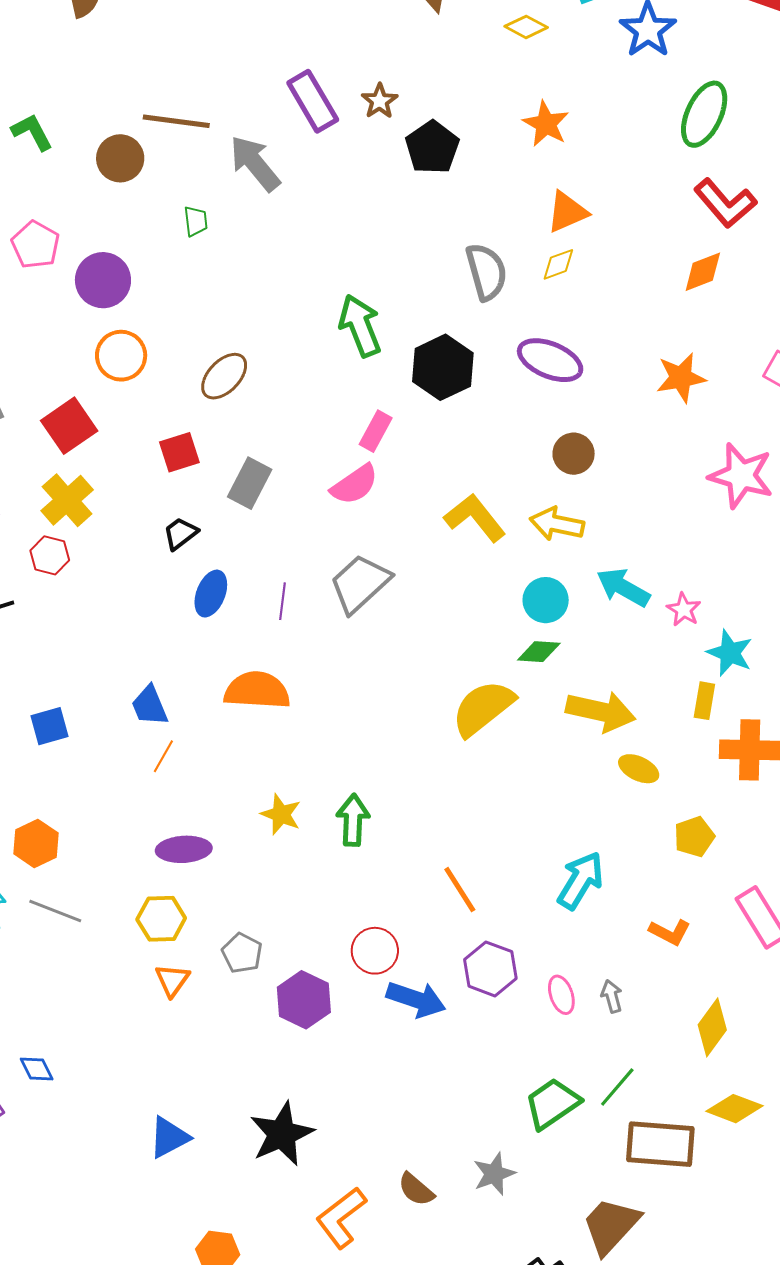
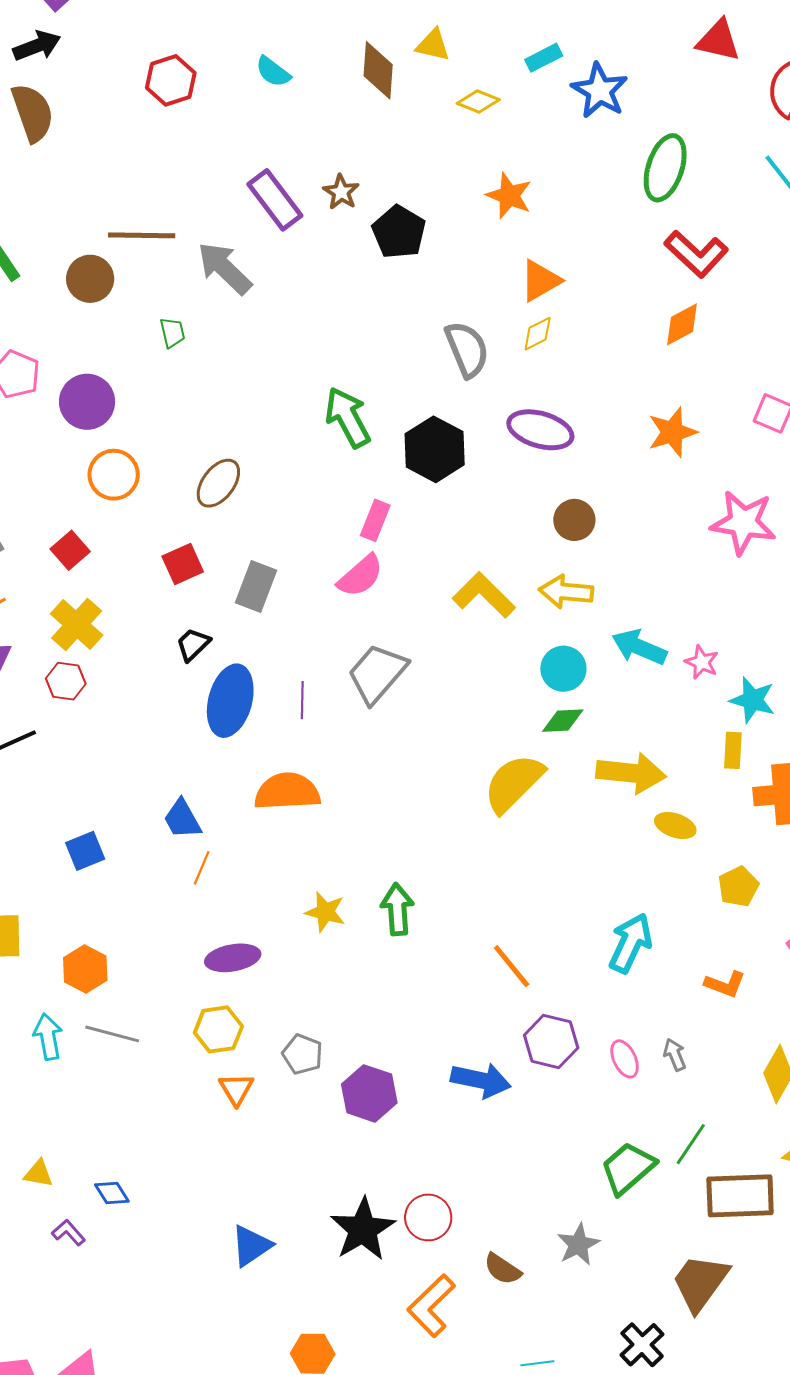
red square: (69, 426) -> (70, 550), size x0.7
blue ellipse: (211, 594) -> (230, 701), size x1.5
red circle: (375, 951) -> (428, 1217), moved

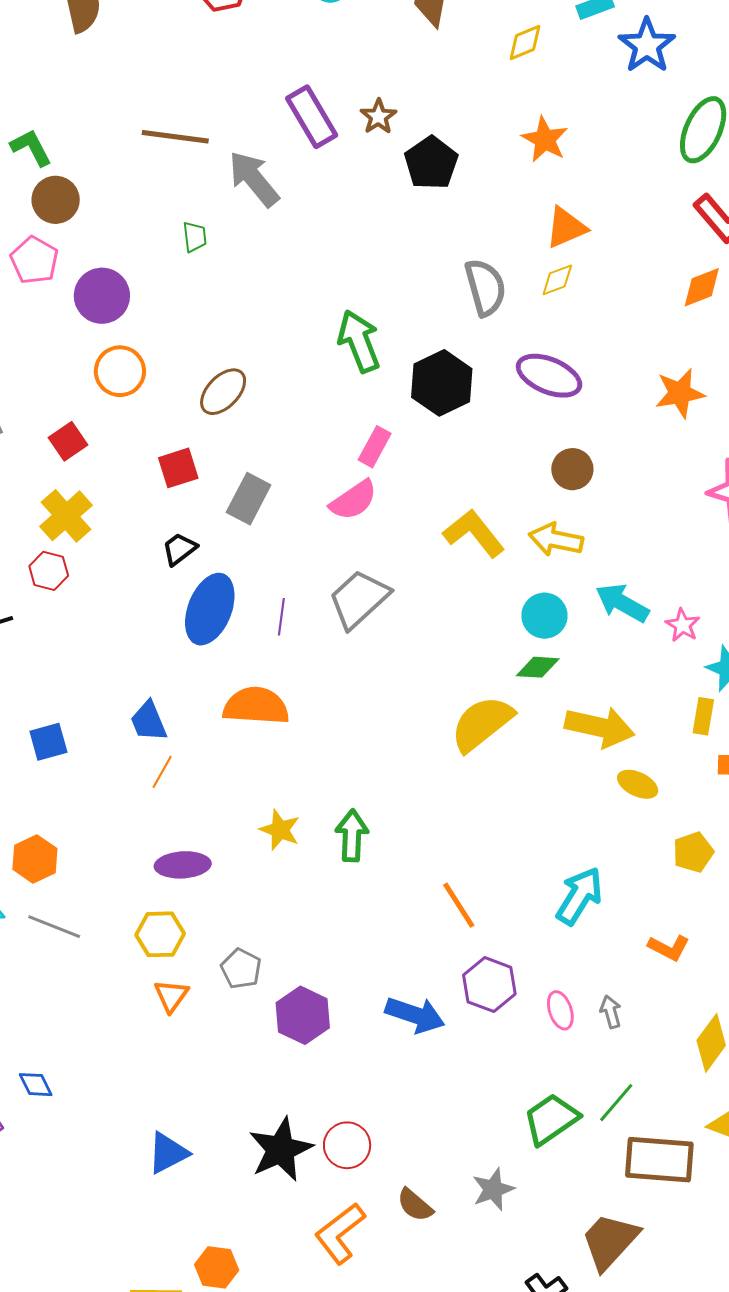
yellow diamond: (478, 102) -> (525, 42), turned -51
brown circle: (90, 279) -> (56, 200), moved

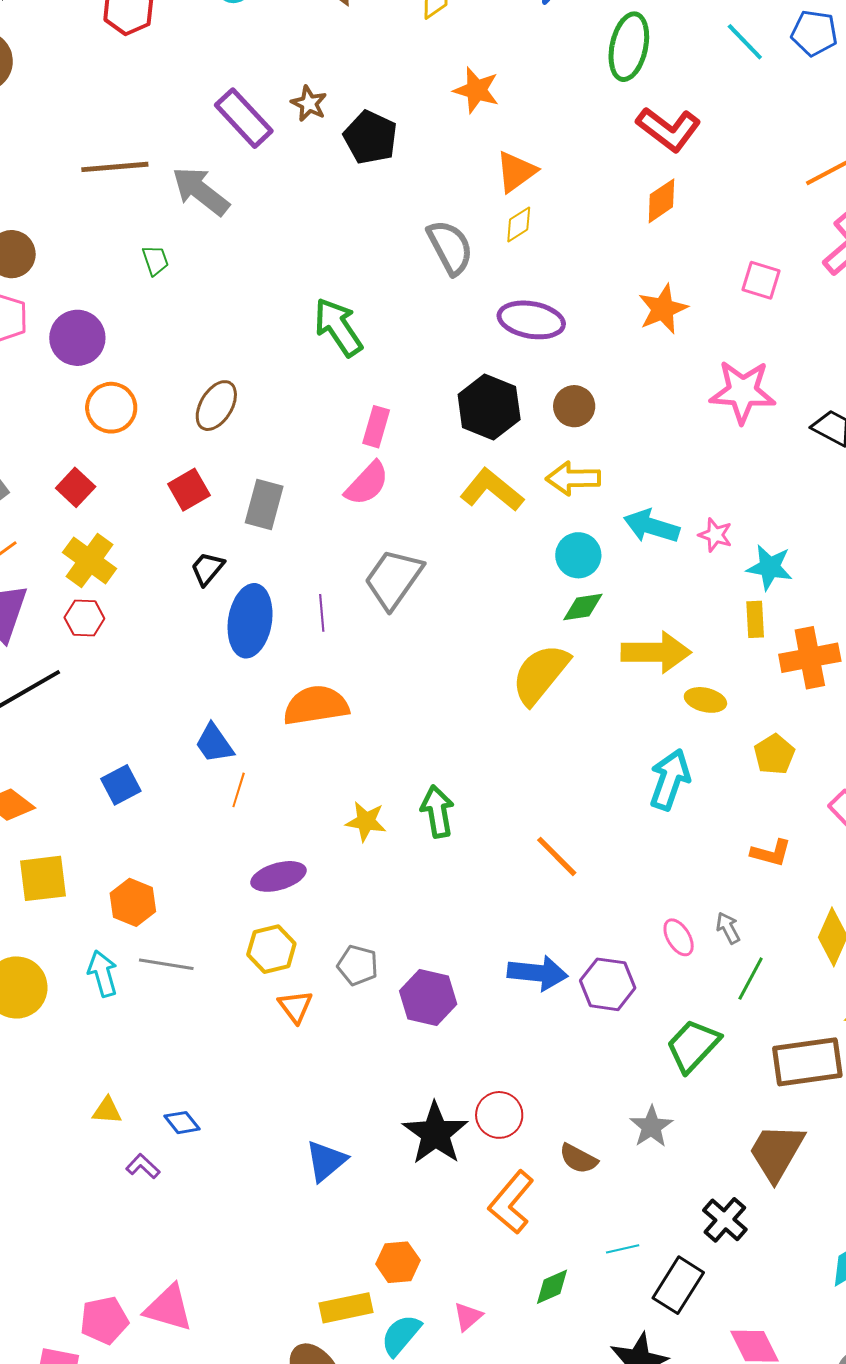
black hexagon: (442, 383) -> (489, 407), moved
cyan arrow: (579, 896) -> (670, 780), moved
purple hexagon: (489, 985) -> (608, 984), moved
green line: (616, 1103) -> (751, 979), moved

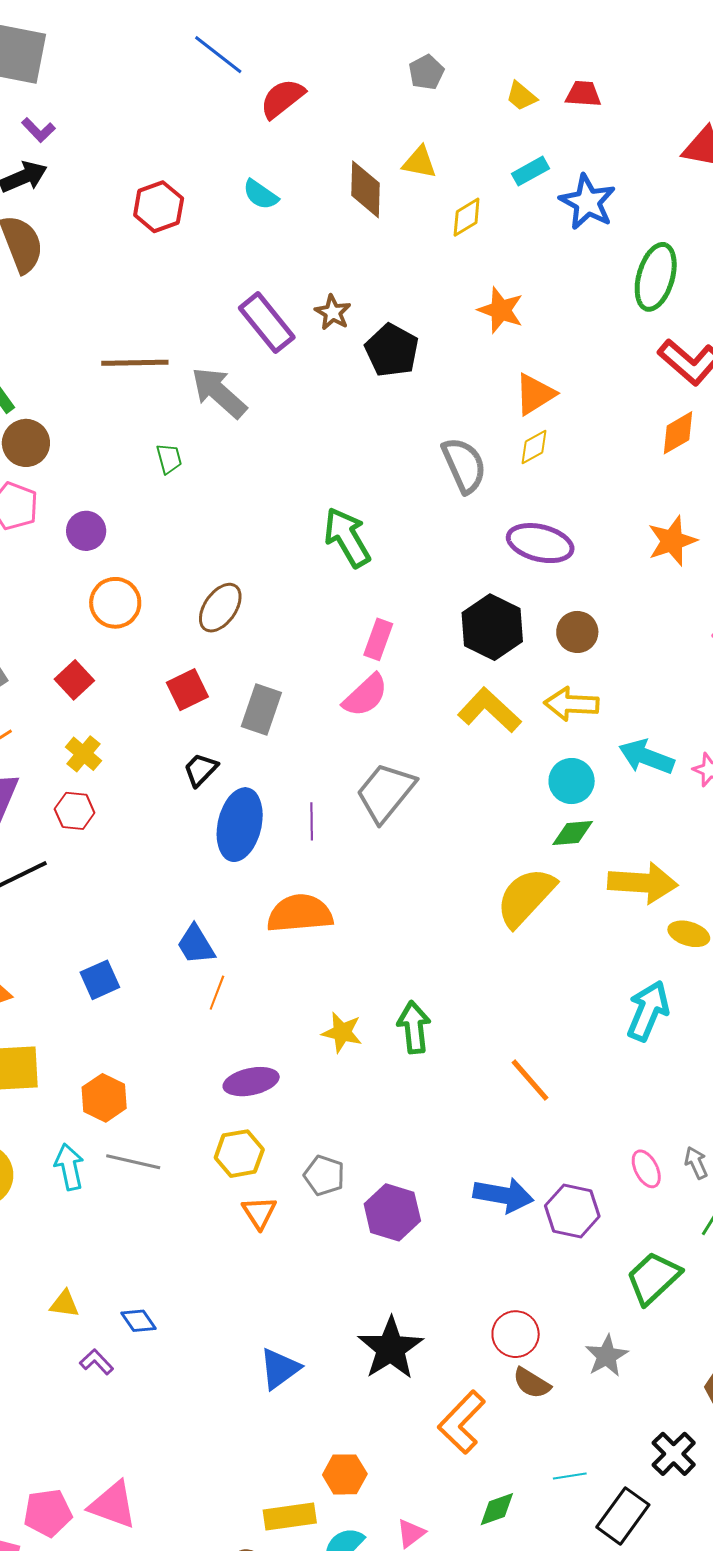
purple circle: (77, 338) -> (86, 531), size x0.7
yellow cross: (90, 561) -> (84, 754), size x0.7
red circle: (499, 1115) -> (516, 1334), moved

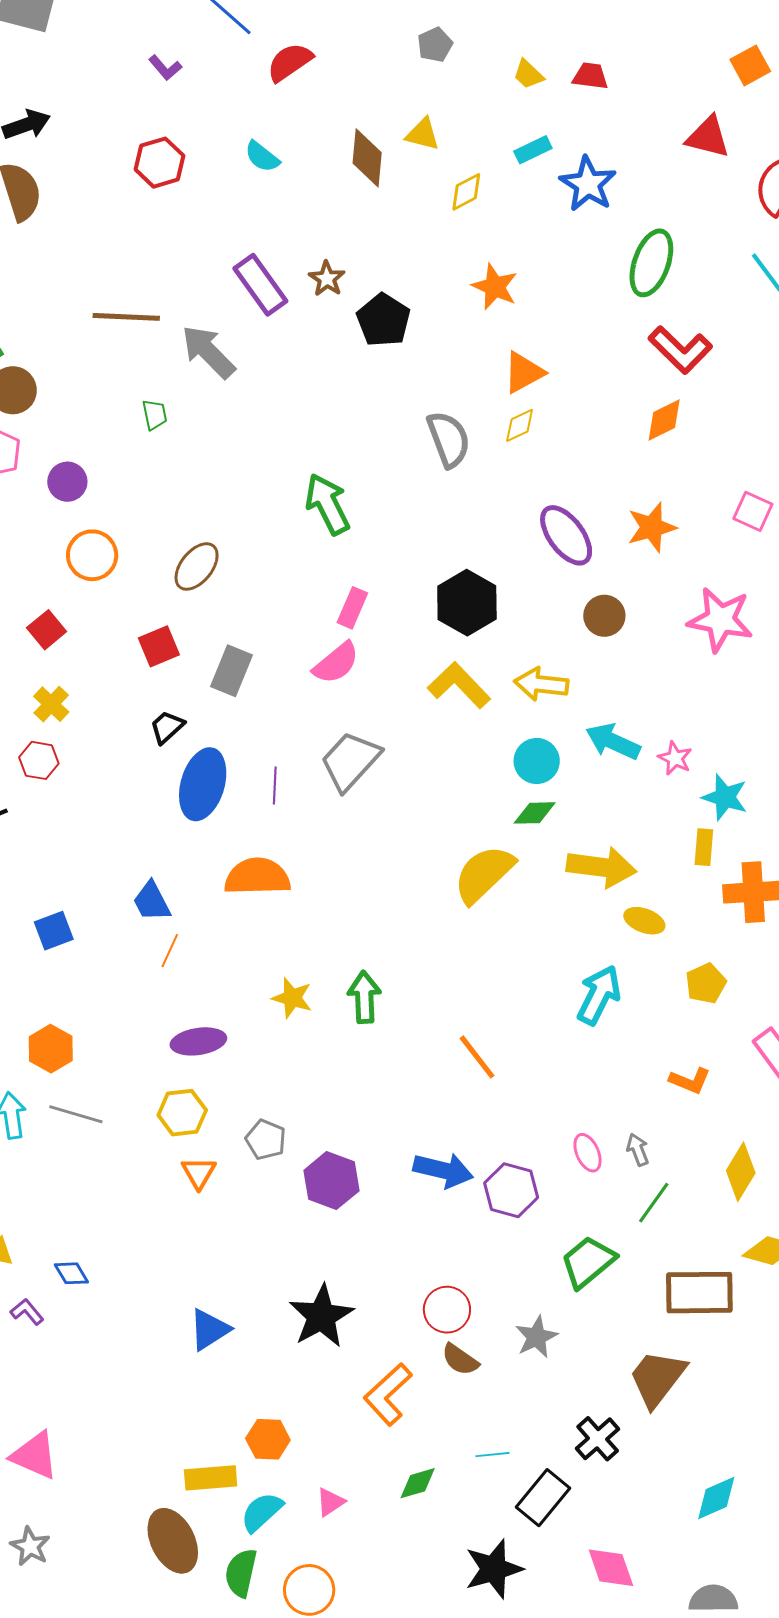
purple L-shape: (38, 130) -> (165, 68), moved
purple ellipse: (540, 543) -> (566, 535), moved, turned 36
brown circle: (577, 632) -> (604, 616), moved

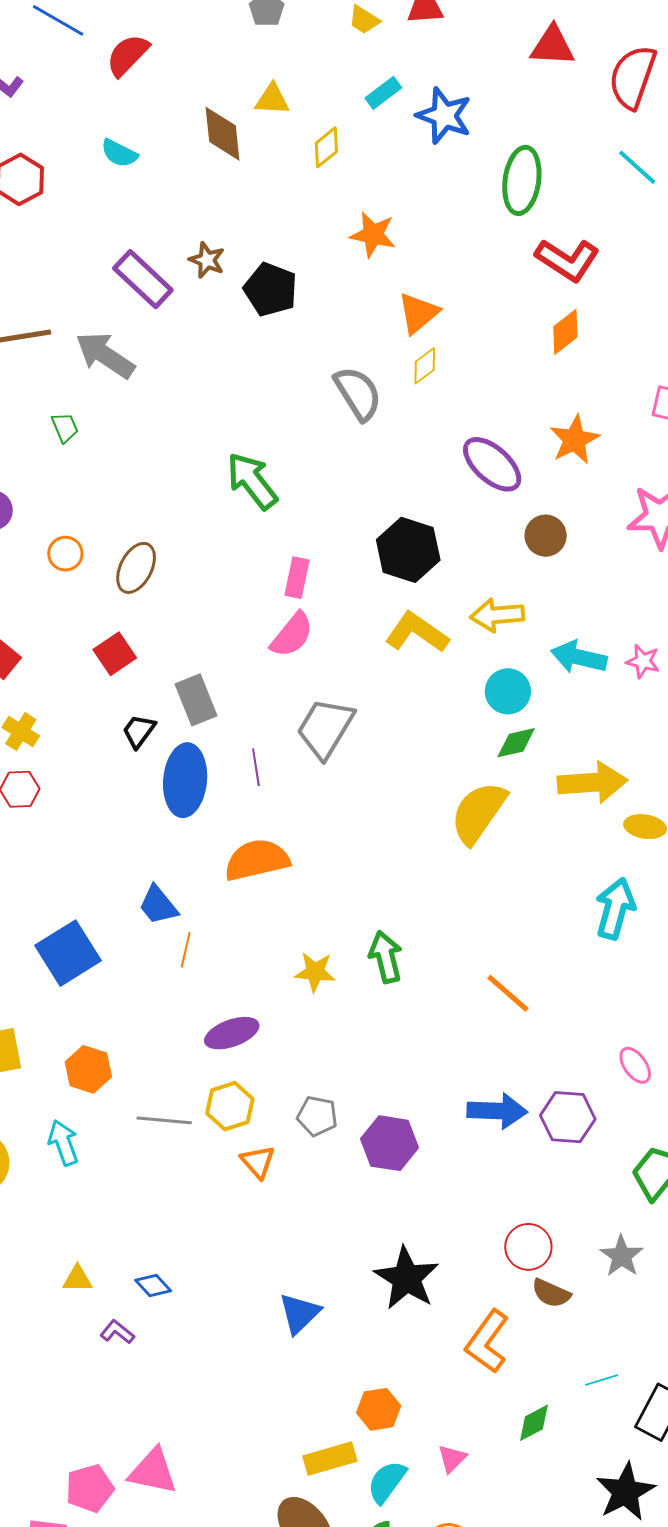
orange circle: (92, 555) -> (65, 554), moved, size x0.7
gray rectangle: (231, 671) -> (196, 700), moved, turned -33
blue square: (54, 931) -> (68, 953), size x1.6
gray line: (76, 1114) -> (164, 1120), moved

